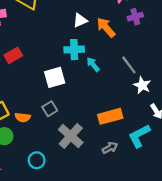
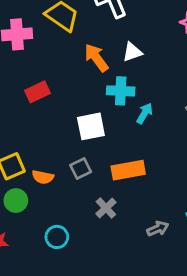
orange arrow: (106, 27) -> (96, 58), moved
cyan arrow: (93, 64) -> (145, 113), turned 64
orange rectangle: (110, 116) -> (128, 170), moved
gray cross: (71, 136) -> (106, 208), size x0.6

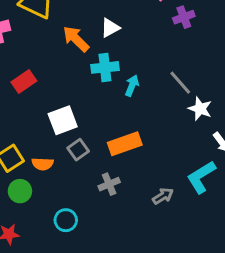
white square: (91, 126) -> (63, 120), moved
gray cross: (106, 208) -> (109, 184), turned 30

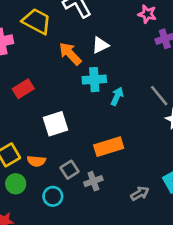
gray square: (78, 150) -> (70, 170), moved
cyan circle: (66, 220) -> (53, 196), moved

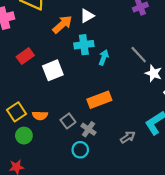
orange arrow: (70, 54) -> (62, 24), turned 95
white square: (56, 124) -> (53, 70), moved
gray cross: (93, 181) -> (88, 129), turned -32
cyan circle: (53, 196) -> (80, 150), moved

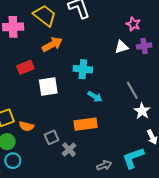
white triangle: (87, 16) -> (121, 47), moved
orange arrow: (62, 24) -> (52, 44), moved
cyan arrow: (104, 57) -> (95, 97), moved, turned 88
cyan circle: (80, 150) -> (13, 161), moved

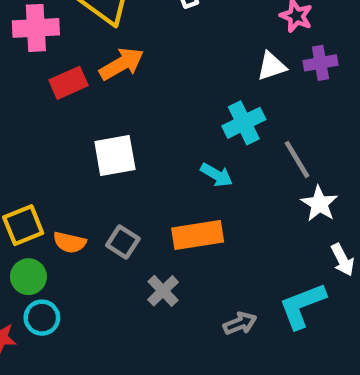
red rectangle: (25, 67) -> (68, 83), moved
cyan cross: (83, 69) -> (244, 123), moved, turned -30
gray square: (52, 137) -> (123, 242), moved, turned -32

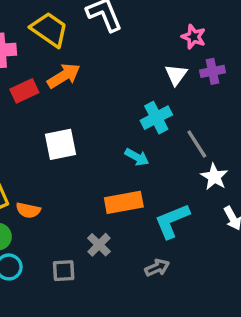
white triangle: (272, 66) -> (176, 75), turned -35
gray square: (123, 242) -> (64, 271), moved, turned -35
cyan L-shape: (302, 306) -> (172, 221), moved

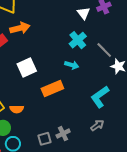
orange arrow: (64, 76) -> (20, 28), turned 30
orange rectangle: (124, 202) -> (52, 89), moved
gray cross: (99, 245) -> (63, 134), moved, turned 32

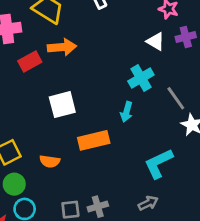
white triangle: (84, 13) -> (155, 41), turned -32
cyan arrow: (72, 65) -> (126, 112), turned 80
orange semicircle: (17, 109) -> (50, 161), moved

